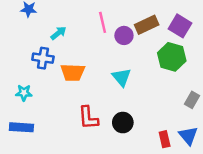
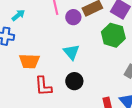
orange trapezoid: (73, 72) -> (29, 61), moved
black circle: (123, 123) -> (74, 81), moved

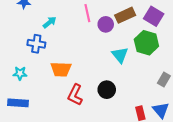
cyan triangle: (71, 52) -> (120, 55), moved
red L-shape: (43, 86) -> (75, 95), turned 30

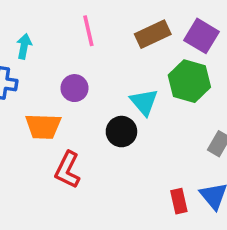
cyan arrow: (50, 22) -> (24, 46), turned -40
purple circle: (106, 24) -> (74, 88), moved
black circle: (107, 90) -> (121, 132), moved

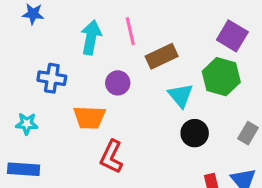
brown rectangle: (153, 34) -> (162, 56), moved
cyan arrow: (24, 46) -> (91, 37), moved, size x1.5
black circle: (121, 132) -> (195, 133), moved

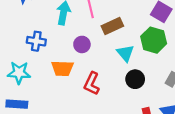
cyan star: (27, 124) -> (19, 73), size x1.5
red L-shape: (111, 157) -> (92, 84), moved

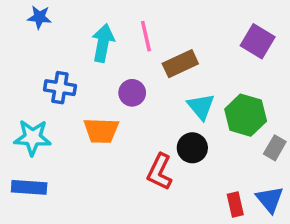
green hexagon: (154, 40) -> (246, 115), moved
black circle: (135, 79) -> (192, 148), moved
red L-shape: (92, 84) -> (160, 172), moved

